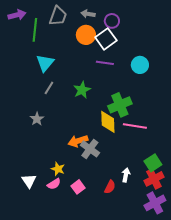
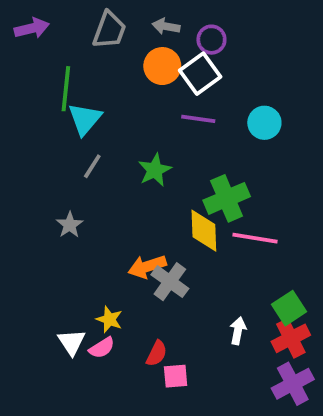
green line: (35, 30) -> (66, 89), moved
white triangle: (29, 181) -> (72, 342), moved
pink square: (78, 187) -> (176, 376), moved, turned 32
red semicircle: (110, 187) -> (157, 353), moved

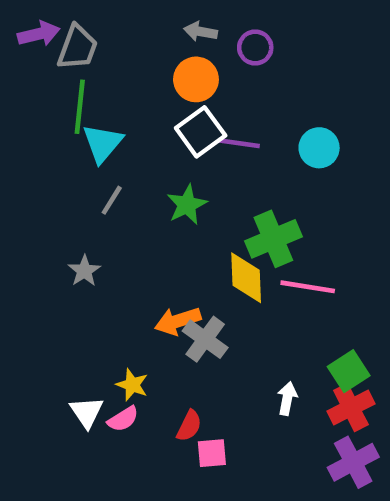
gray trapezoid: (109, 30) -> (77, 48), moved
white square: (200, 74) -> (201, 132), moved

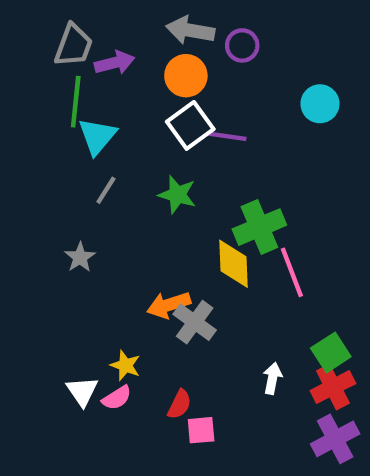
gray arrow: (201, 32) -> (190, 30), size x1.5
purple arrow: (39, 34) -> (115, 63), moved
cyan circle: (319, 148) -> (320, 104), moved
green star: (187, 205) -> (177, 195), turned -30
pink line: (308, 287) -> (292, 272), turned 60

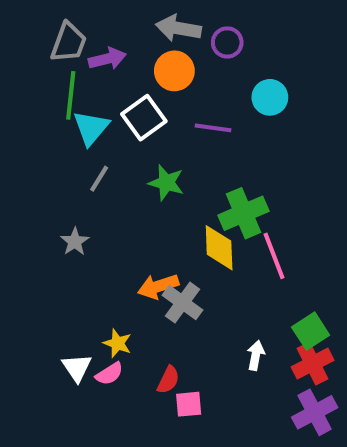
cyan circle: (320, 104) -> (270, 97), moved
white square: (190, 125) -> (144, 118), moved

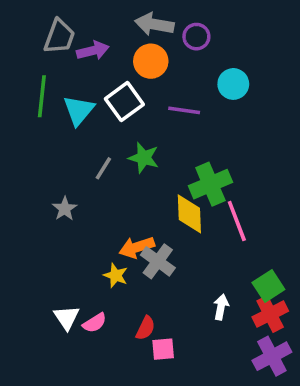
green line: (71, 95) -> (42, 96), moved
gray line: (99, 179) -> (103, 168), moved
yellow star: (117, 343) -> (116, 275), moved

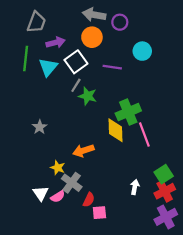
purple arrow: (93, 51) -> (56, 43), moved
gray line: (103, 168) -> (76, 85), moved
gray cross: (158, 261) -> (72, 183), moved
yellow star: (116, 275) -> (58, 168), moved

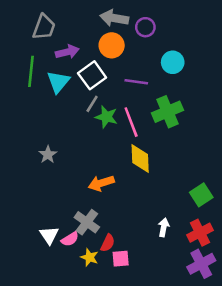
green cross: (128, 112) -> (167, 112), moved
pink line: (144, 135) -> (131, 122), moved
yellow star: (58, 168) -> (89, 257), moved
green square: (164, 174) -> (201, 195), moved

